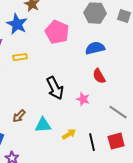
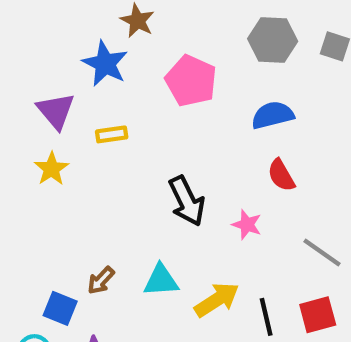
brown arrow: (19, 116) -> (101, 280), moved
yellow arrow: (69, 134) -> (217, 300), size x1.5

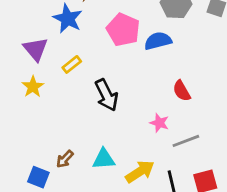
blue semicircle: (273, 115) -> (158, 41), moved
yellow rectangle: (112, 134) -> (72, 64), turned -30
black arrow: (187, 201) -> (107, 95), moved
gray line: (322, 253) -> (186, 141), moved, turned -56

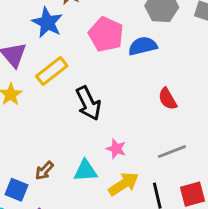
yellow rectangle: (72, 64) -> (52, 71), size x1.5
pink star: (159, 123) -> (116, 149), moved

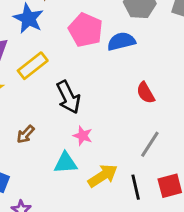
pink star: (116, 149) -> (83, 136), moved
gray line: (172, 152) -> (150, 144), turned -36
brown arrow: (44, 171) -> (26, 134), moved

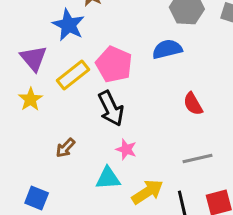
pink pentagon: (86, 30) -> (114, 64), moved
gray line: (150, 144) -> (198, 158), turned 44

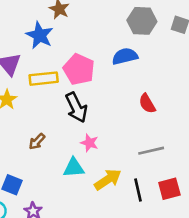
yellow rectangle: (73, 75) -> (44, 79), turned 32

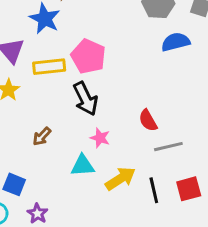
blue semicircle: (125, 56) -> (176, 42), moved
red semicircle: (147, 103) -> (148, 120), moved

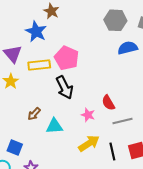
pink star: (100, 138) -> (88, 115), moved
cyan triangle: (83, 166) -> (54, 126), moved

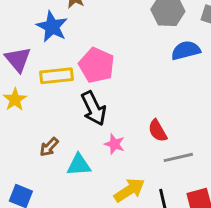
pink star: (88, 115) -> (114, 144), moved

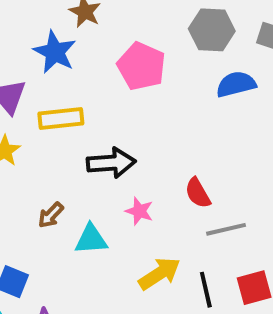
pink pentagon: (97, 65) -> (141, 66), moved
black arrow: (94, 108) -> (111, 163), turned -68

